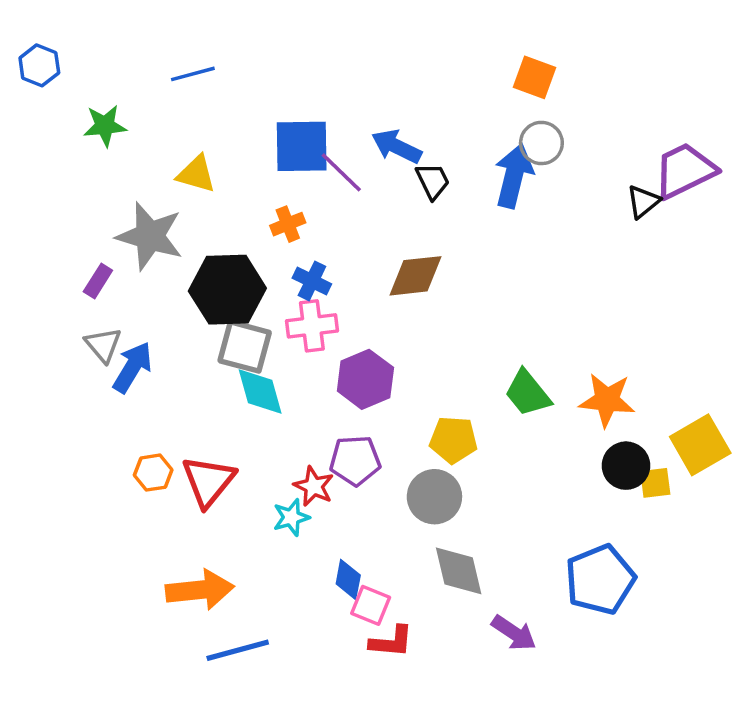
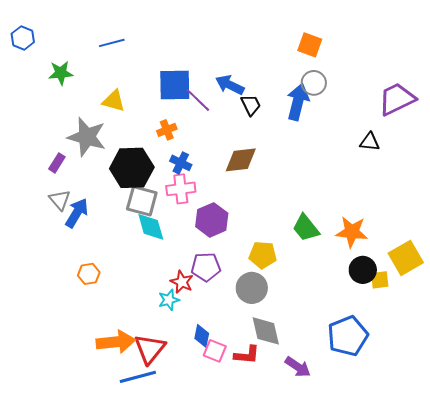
black triangle: (643, 202) -> (370, 142), moved, turned 45
red triangle: (208, 481) -> (150, 349), moved
red L-shape: (391, 642) -> (247, 355), moved

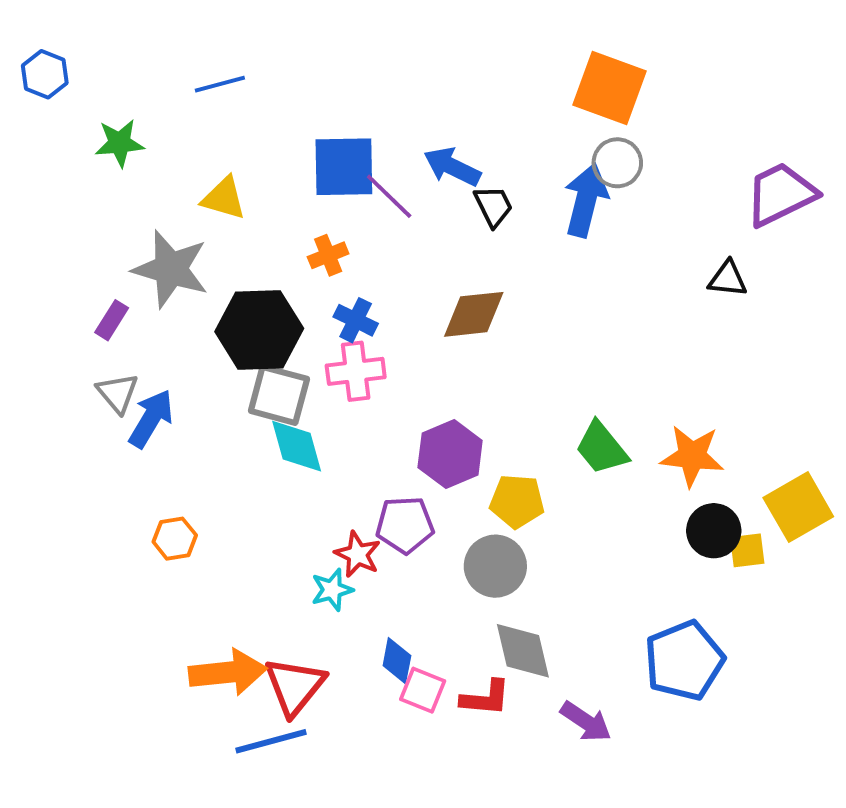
orange square: (310, 45) -> (609, 88), size x1.5
purple hexagon: (212, 220) -> (450, 454), moved

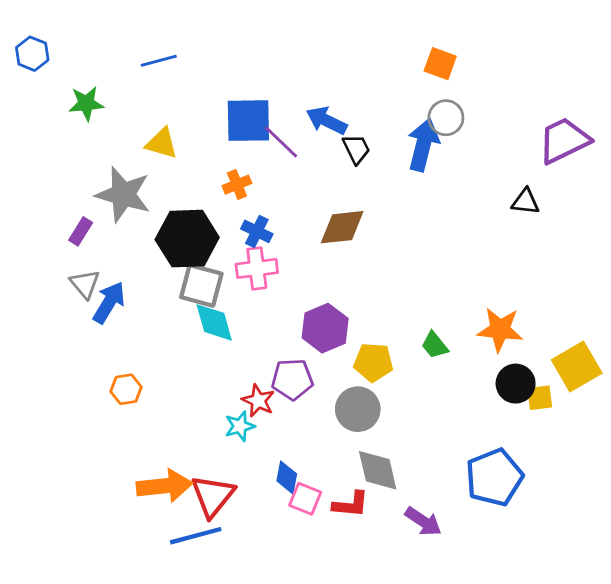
orange square: (609, 88) -> (440, 64), size x0.6
green trapezoid: (602, 448) -> (435, 345), moved, size x0.7

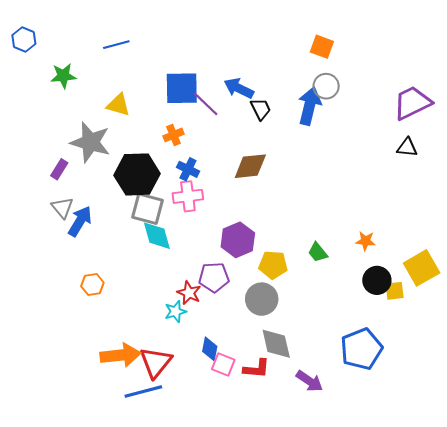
black triangle: (526, 202) -> (407, 147), moved
orange star: (500, 330) -> (366, 241), size x0.6

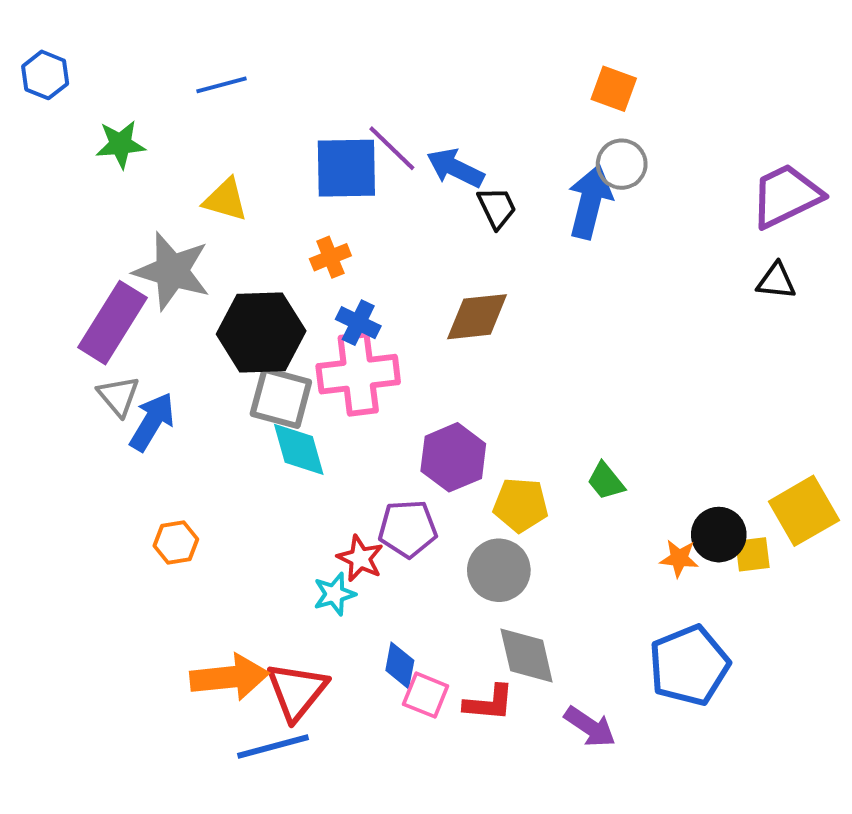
purple line: (206, 104) -> (392, 148), moved
purple rectangle: (59, 169) -> (113, 323), size x2.0
pink cross: (188, 196) -> (358, 374), size x1.4
orange star: (366, 241) -> (679, 558), moved

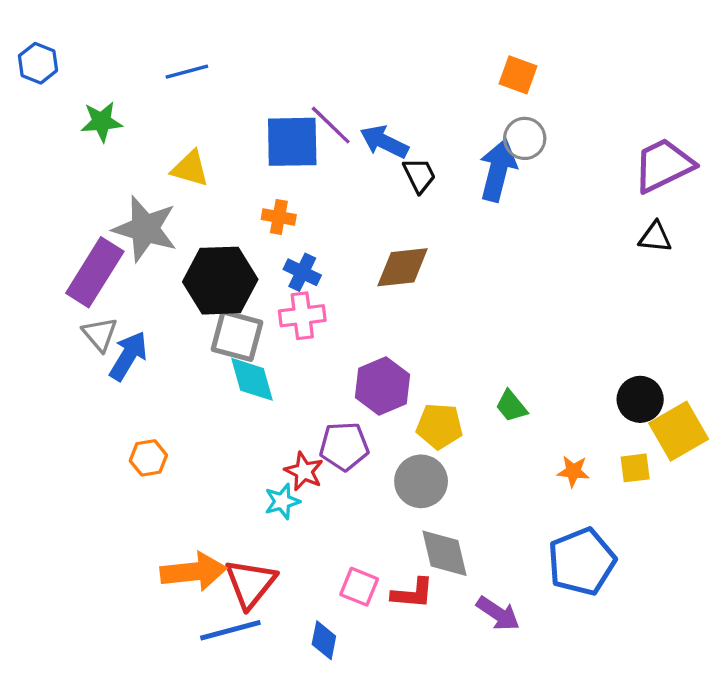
orange cross: (330, 257) -> (279, 217), turned 32
pink cross: (358, 374) -> (302, 316), size x0.7
black circle: (719, 535) -> (640, 399), moved
blue diamond: (400, 665) -> (324, 640), moved

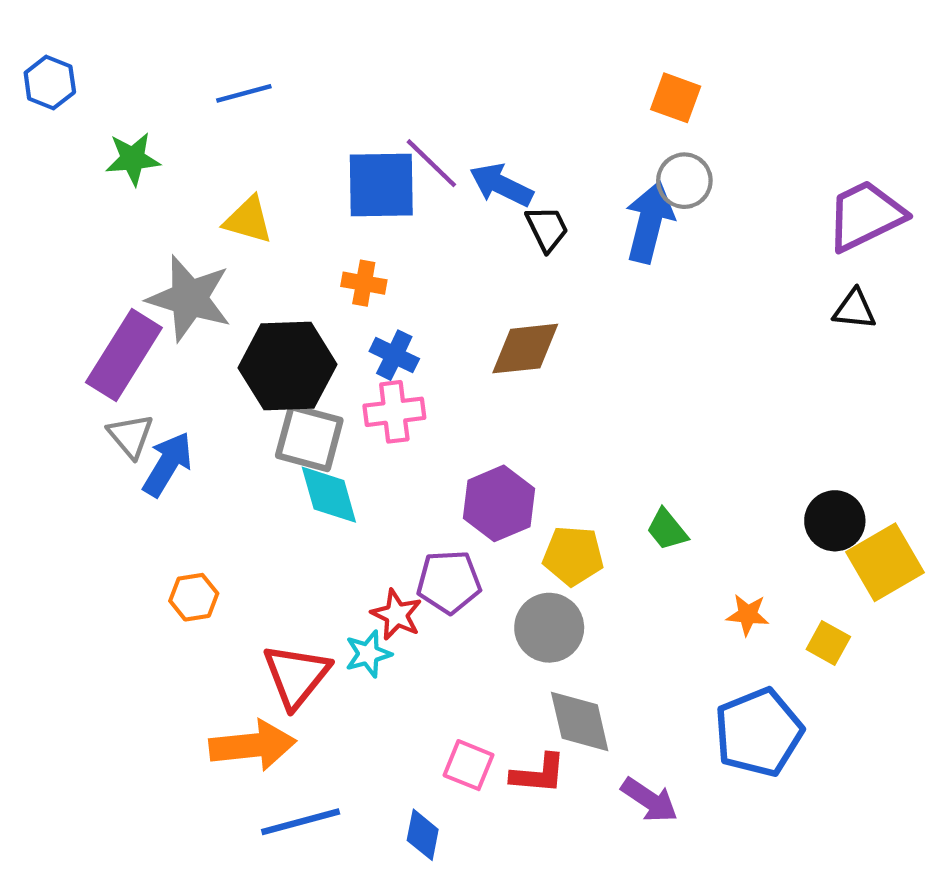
yellow square: (635, 468) -> (828, 643), moved, turned 36
red triangle: (250, 583) -> (296, 676), moved

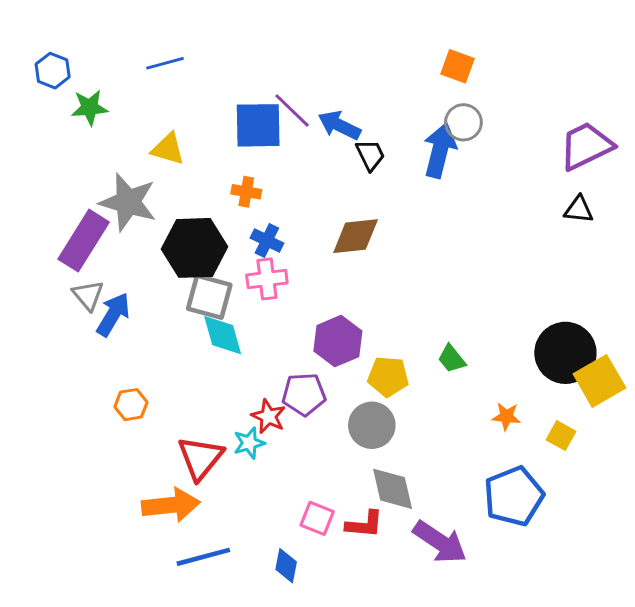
blue hexagon: (50, 83) -> (53, 71), moved
black circle: (835, 521) -> (565, 353), size x1.5
purple arrow: (649, 800) -> (440, 542), size x1.4

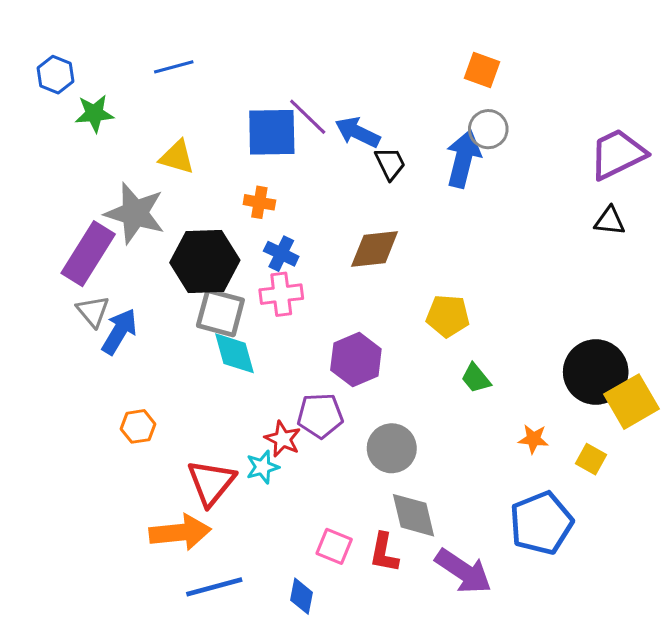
yellow pentagon: (388, 377) -> (448, 316), moved
red L-shape: (364, 524) -> (384, 553), turned 96

